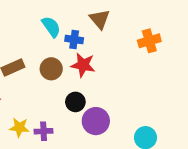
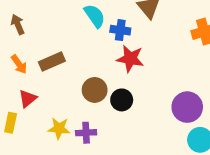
brown circle: (51, 69) -> (95, 90), moved
purple circle: (96, 121) -> (187, 107), moved

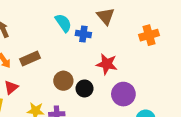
red star: (130, 59) -> (107, 64), moved
purple circle: (187, 107) -> (123, 94), moved

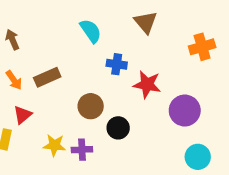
blue cross: (83, 34) -> (117, 64), moved
black circle: (84, 88) -> (118, 128), moved
purple circle: (123, 94) -> (185, 111), moved

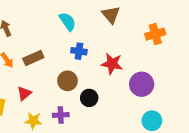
blue cross: (117, 64) -> (79, 51), moved
red triangle: (23, 115) -> (24, 93), moved
yellow star: (54, 145) -> (33, 121), moved

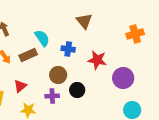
brown triangle: (111, 15) -> (84, 21), moved
cyan semicircle: (68, 22) -> (42, 38), moved
purple cross: (61, 115) -> (52, 96), moved

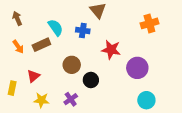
blue cross: (68, 49) -> (83, 31), moved
purple cross: (52, 96) -> (71, 99), moved, turned -32

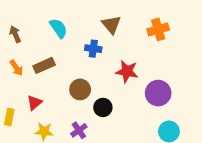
orange cross: (149, 23) -> (158, 29), moved
cyan semicircle: (56, 27) -> (58, 28), moved

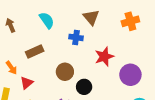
orange arrow: (16, 68) -> (11, 68), moved
red star: (127, 71) -> (104, 57), turned -30

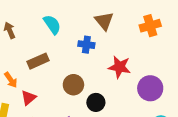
red star: (104, 57) -> (120, 67), turned 30

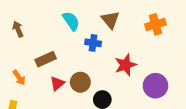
cyan semicircle: (52, 24) -> (71, 21), moved
red star: (120, 67) -> (125, 65), turned -30
red triangle: (29, 98) -> (57, 83), moved

